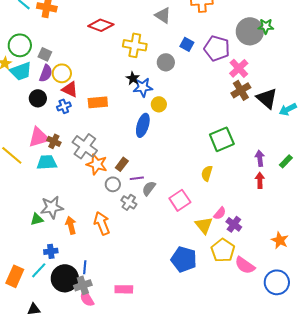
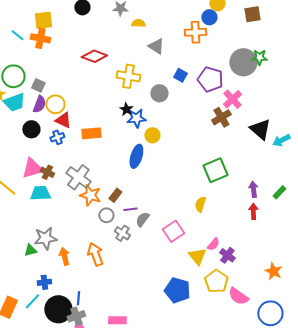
brown cross: (241, 90) -> (221, 117), moved

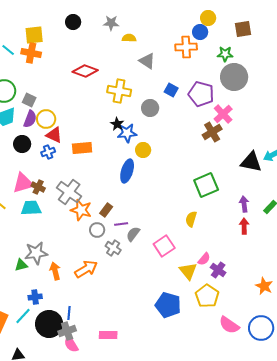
green star: (259, 57) -> (225, 54), moved
black triangle: (260, 129) -> (251, 162), moved, turned -30
orange arrow: (95, 254) -> (86, 269), turned 80
pink semicircle: (238, 296) -> (229, 325), moved

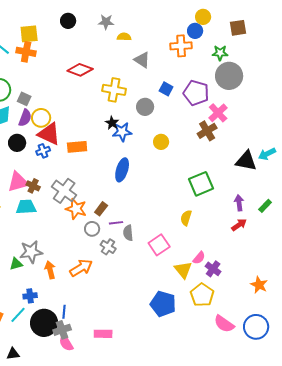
red triangle: (54, 135) -> (49, 134), size x1.4
yellow circle: (143, 150) -> (161, 142), moved
red arrow: (244, 226) -> (239, 225), turned 56
gray semicircle: (133, 234) -> (128, 233), turned -42

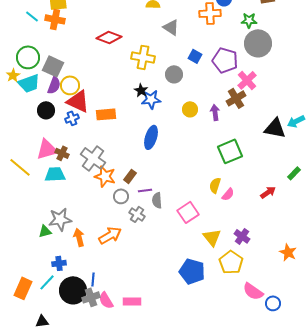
gray square: (24, 99) -> (53, 66), size x1.5
purple arrow: (239, 203) -> (215, 112), moved
pink semicircle: (199, 258) -> (228, 194), moved
blue circle: (256, 327) -> (273, 303), moved, size x0.6
pink semicircle: (66, 343) -> (106, 300), moved

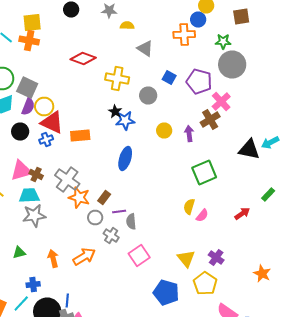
pink square: (188, 212) -> (139, 256), moved
gray star: (60, 219) -> (34, 216), moved

